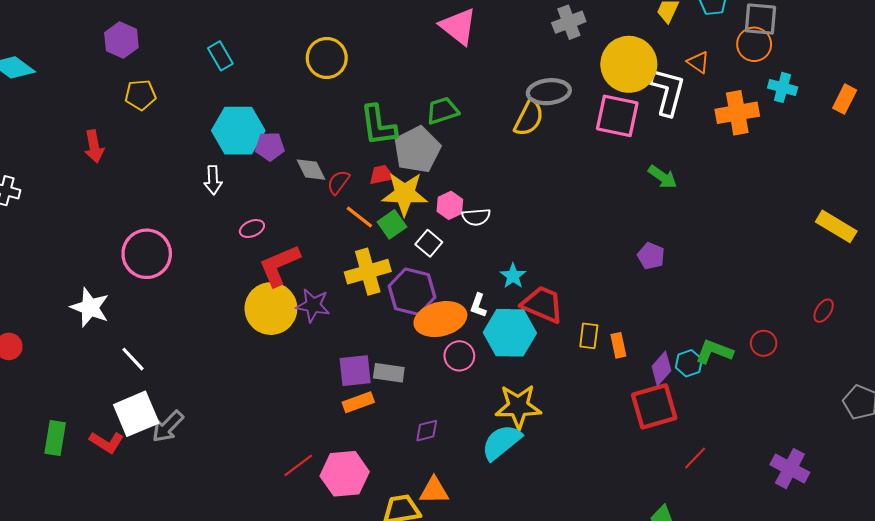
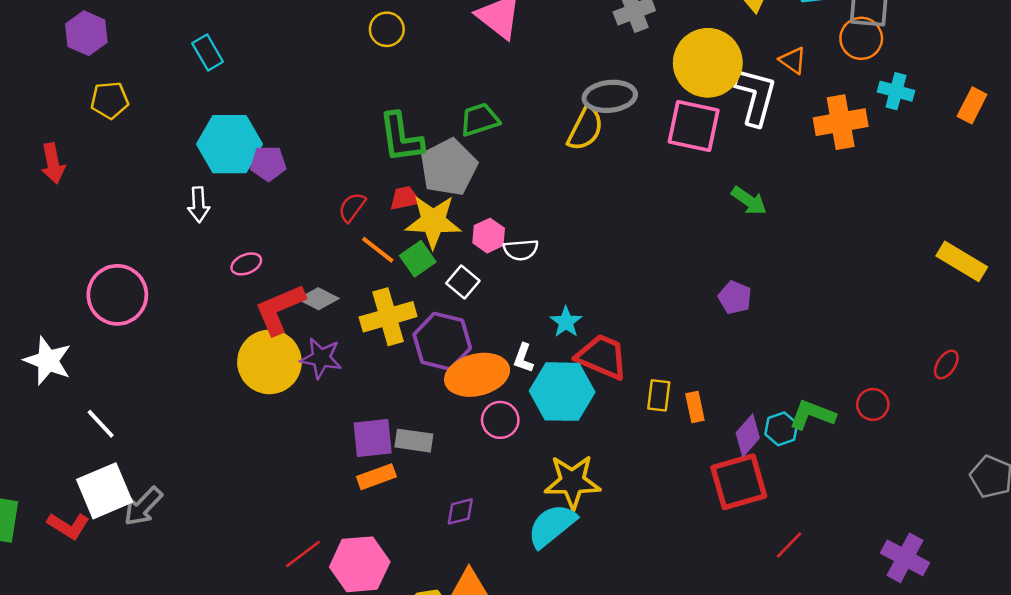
yellow circle: (327, 58) -> (387, 29), moved, size x0.7
gray diamond: (311, 170) -> (318, 299), moved, turned -36

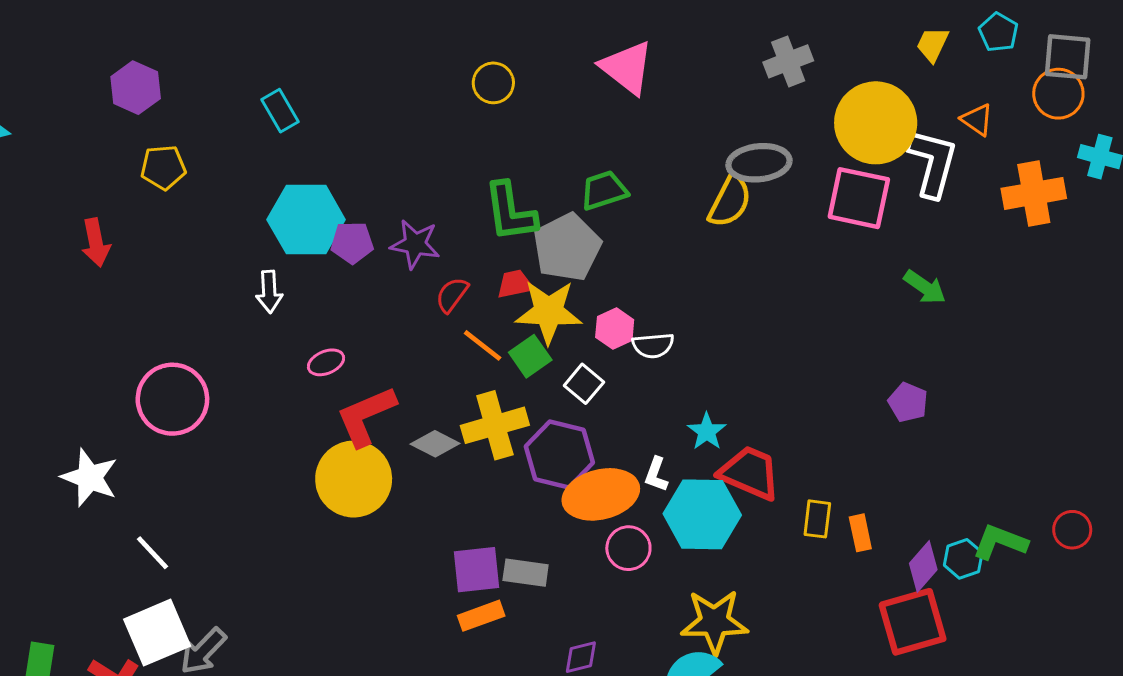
gray diamond: (318, 299) -> (435, 444), moved
purple star: (321, 358) -> (415, 244), moved

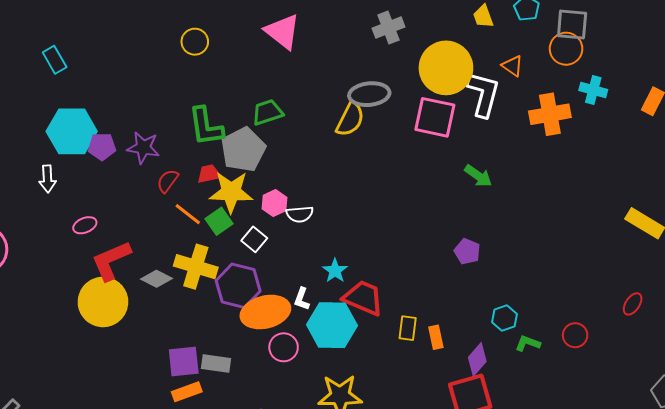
yellow trapezoid: (932, 45) -> (483, 16), turned -45
yellow cross: (495, 425) -> (196, 267), turned 33
green L-shape: (1000, 542) -> (528, 343), size x0.7
cyan hexagon: (963, 559) -> (504, 318), moved

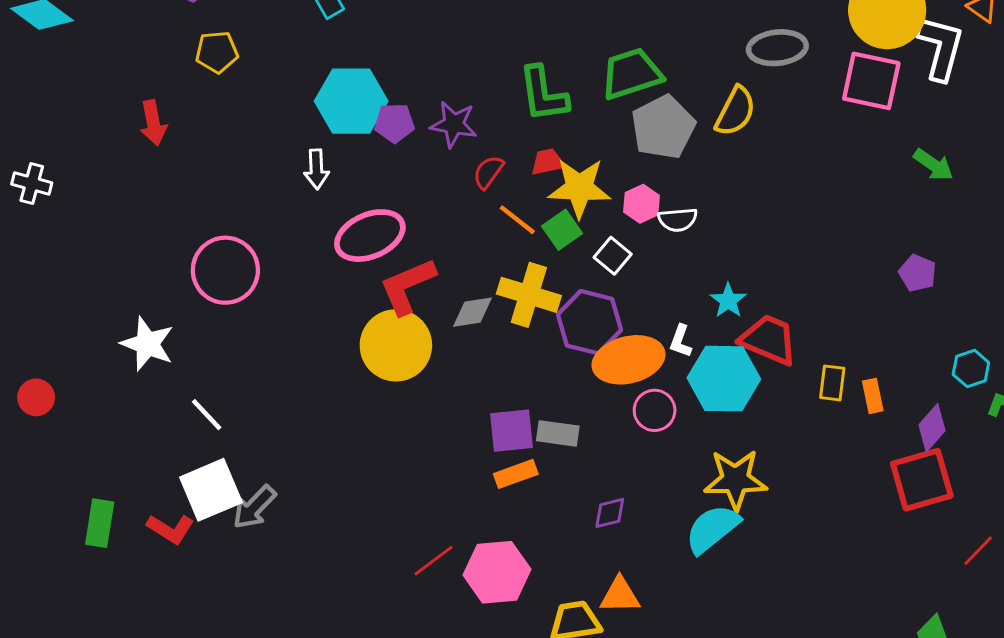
green trapezoid: (267, 112) -> (631, 74), size x1.4
yellow semicircle: (350, 119) -> (735, 111), moved
gray pentagon: (243, 150) -> (663, 127), moved
pink ellipse: (85, 225) -> (370, 236), size x2.0
gray diamond: (156, 279) -> (472, 312), turned -36

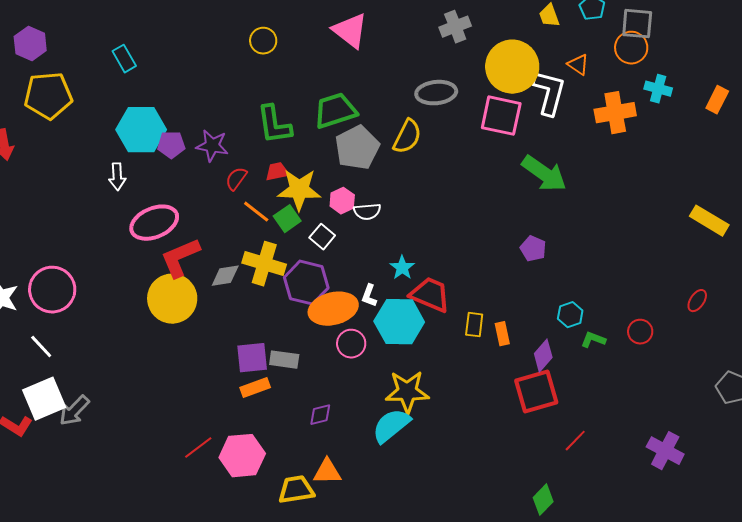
yellow pentagon: (217, 52) -> (48, 96), size x1.6
green arrow: (933, 165) -> (544, 174), size x1.6
pink circle: (225, 270) -> (52, 290), moved

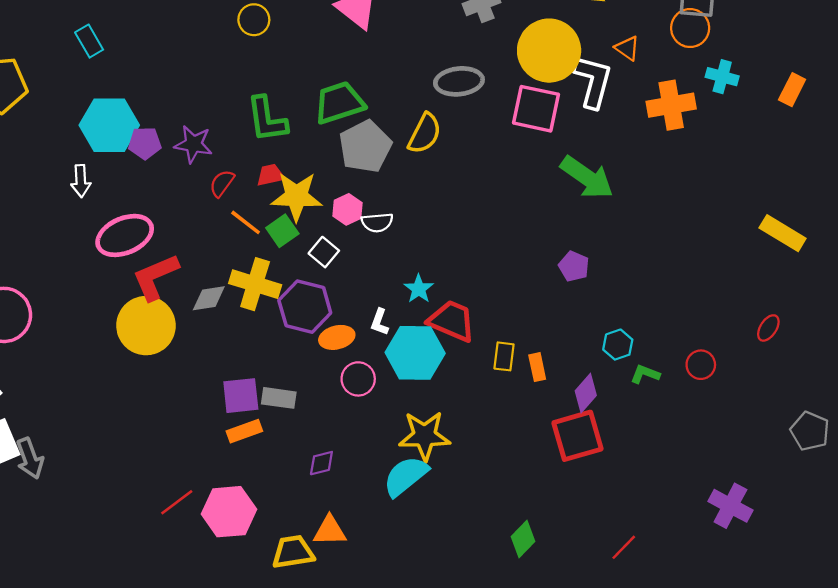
orange ellipse: (333, 309) -> (337, 337), size x0.6
gray arrow: (74, 411) -> (30, 458), turned -64
red line: (575, 441) -> (624, 547), moved
green diamond: (543, 500) -> (523, 539), moved

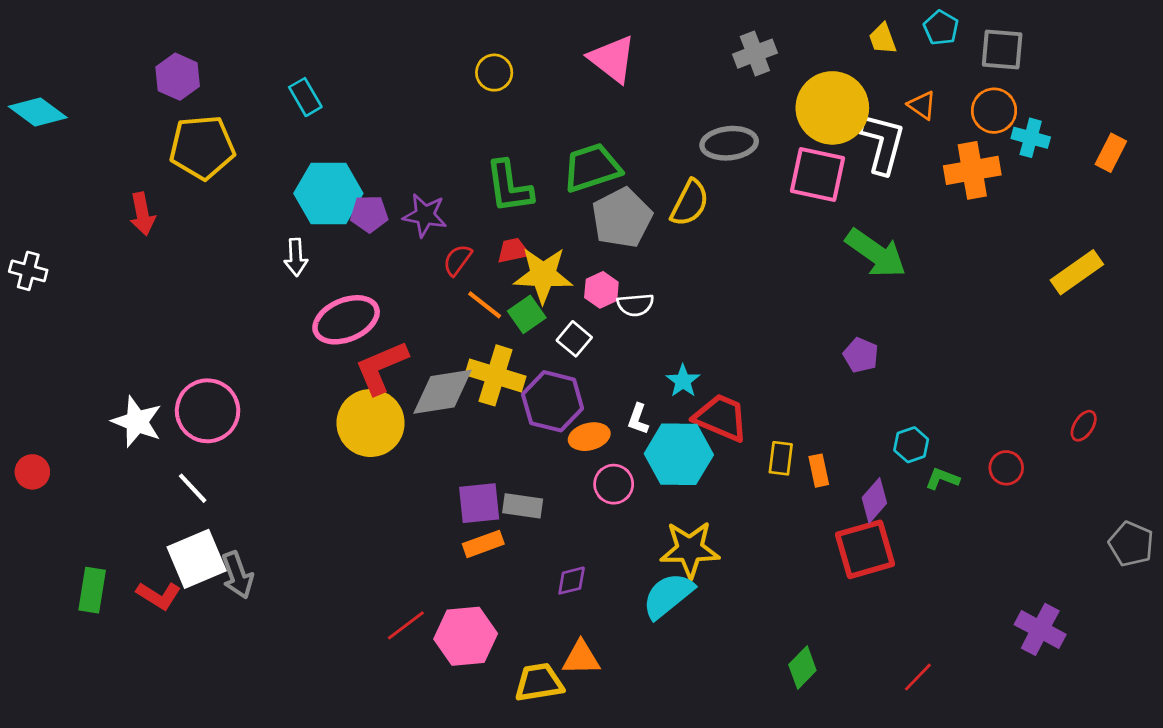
orange circle: (690, 28) -> (994, 111), moved
yellow rectangle: (783, 233) -> (1077, 272), moved, turned -66
gray diamond: (209, 298) -> (443, 392), size x1.6

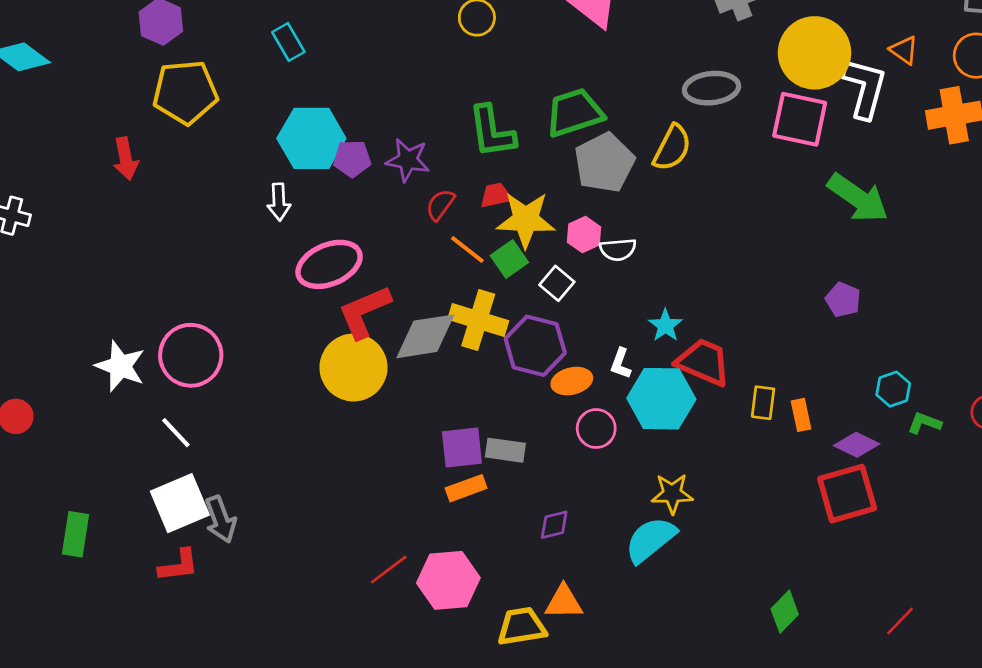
purple diamond: (874, 500) -> (857, 445), turned 75
yellow star: (690, 549) -> (672, 494), size x0.7
red L-shape: (159, 596) -> (179, 565), moved, turned -39

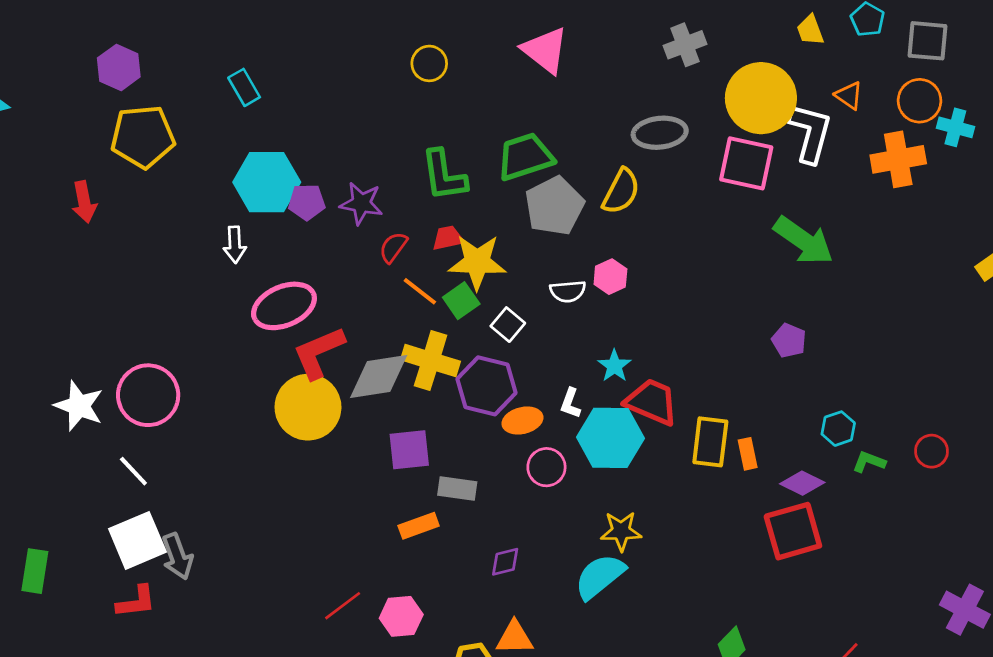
pink hexagon: (584, 235) -> (610, 277), moved
yellow rectangle: (763, 403) -> (710, 442), size x1.5
purple square: (462, 447) -> (409, 450), moved
pink hexagon: (448, 580) -> (401, 616), size x0.7

